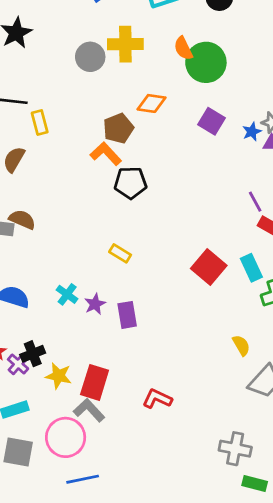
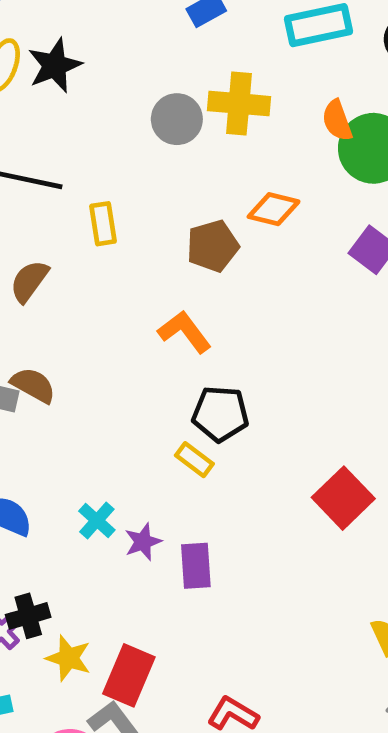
yellow rectangle: (40, 122) -> (103, 224), moved
orange L-shape: (106, 154) -> (185, 332), moved
black pentagon: (131, 183) -> (220, 414), moved

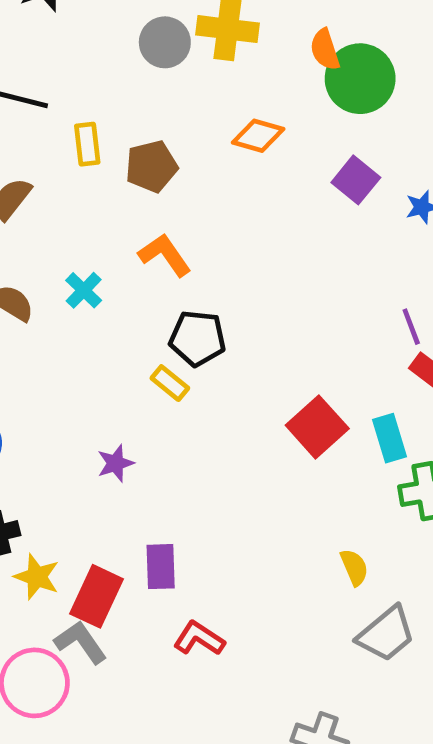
brown pentagon: (213, 246) -> (151, 166), moved
cyan cross: (97, 520) -> (84, 290), moved
purple rectangle: (196, 566) -> (161, 567), moved

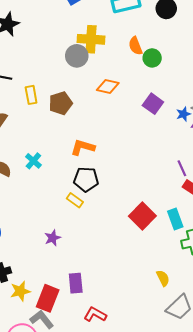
gray circle: (165, 42) -> (77, 56), moved
green circle: (360, 79) -> (152, 58), size x0.6
orange L-shape: (165, 255) -> (83, 147), moved, turned -35
yellow star: (37, 577) -> (20, 291), turned -30

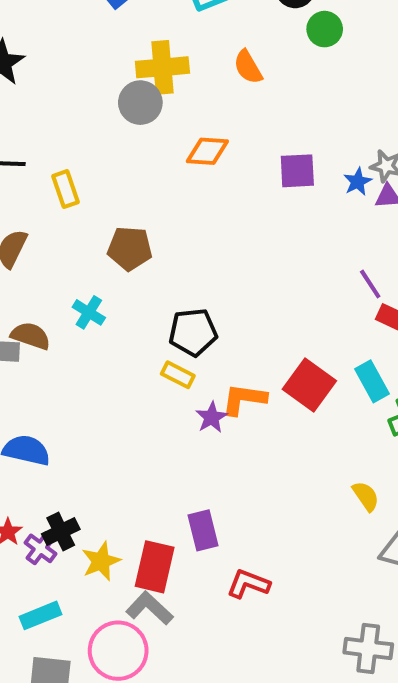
green circle: (152, 58) -> (325, 29), moved
brown pentagon: (61, 103) -> (130, 248), moved, turned 30
purple square: (153, 104) -> (297, 171), turned -30
orange L-shape: (83, 147) -> (244, 399), moved
purple star: (53, 238) -> (212, 417), moved

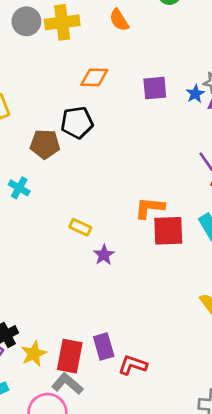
gray circle: (140, 103) -> (26, 21), moved
black pentagon: (193, 332) -> (77, 122), moved
red square: (309, 385) -> (168, 231), turned -36
orange L-shape: (244, 399) -> (150, 208), moved
purple rectangle: (203, 530) -> (104, 346), moved

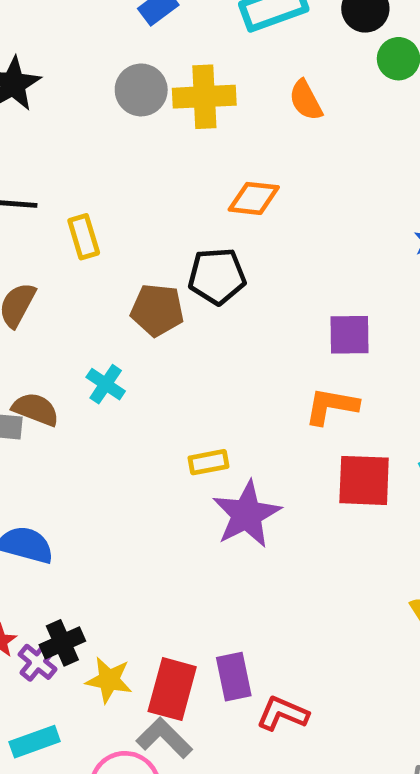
purple square: (155, 88) -> (349, 335), moved
orange L-shape: (150, 208) -> (331, 406), moved
yellow rectangle: (80, 227) -> (209, 462), turned -40
purple star: (104, 255) -> (247, 514), size x1.8
yellow star: (34, 354) -> (109, 680), turned 30

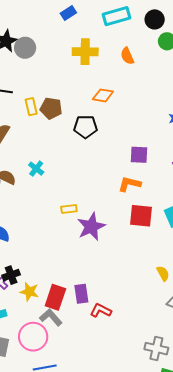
gray circle: (141, 90) -> (25, 48), moved
brown pentagon: (157, 310) -> (51, 108), moved
yellow rectangle: (209, 462) -> (69, 209), moved

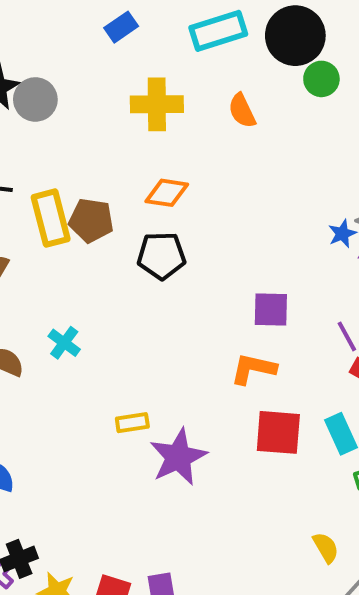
black circle: (155, 19) -> (295, 36), size x1.5
orange diamond: (103, 95) -> (167, 193), moved
yellow rectangle: (31, 107) -> (51, 218), size x1.5

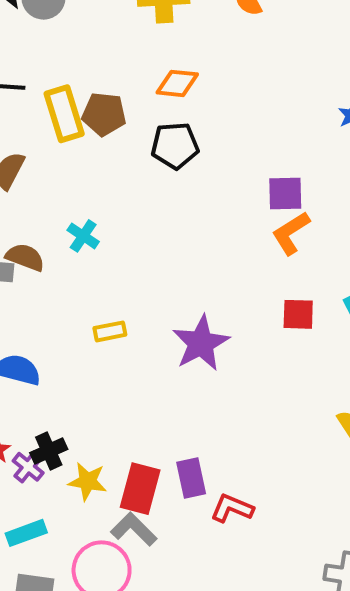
orange L-shape: (253, 369) -> (291, 233), moved, turned -42
yellow rectangle: (132, 423) -> (110, 331), moved
red square: (278, 432) -> (298, 314), size x0.7

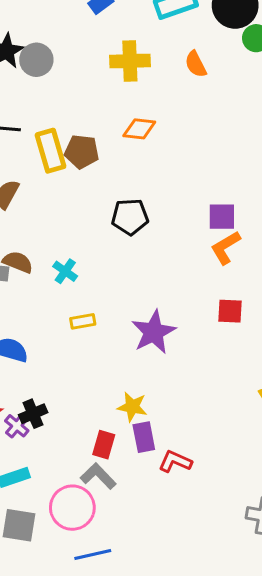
black pentagon: (175, 146) -> (130, 217), moved
cyan cross: (83, 236) -> (65, 271), moved
yellow star: (88, 481) -> (132, 407), moved
red rectangle: (140, 489) -> (104, 445), size x0.7

